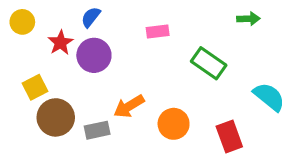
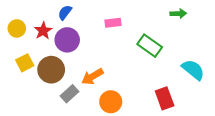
yellow circle: (22, 22) -> (17, 28), moved
brown circle: (56, 117) -> (51, 70), moved
orange circle: (174, 124) -> (111, 102), moved
gray rectangle: (97, 130) -> (69, 94), turned -30

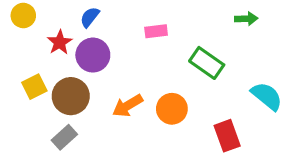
yellow circle: (17, 28) -> (23, 16), moved
gray rectangle: (69, 94) -> (64, 137), moved
orange circle: (111, 102) -> (172, 109), moved

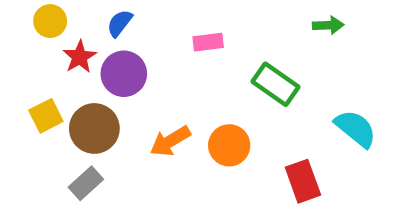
yellow circle: (23, 16) -> (50, 21), moved

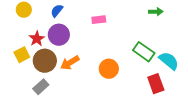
red star: (80, 57) -> (37, 39), moved
green rectangle: (276, 84) -> (144, 52), moved
orange arrow: (170, 141) -> (70, 63), moved
red rectangle: (303, 181) -> (156, 84), moved

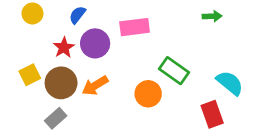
pink rectangle: (99, 20) -> (135, 27), size x1.5
purple circle: (59, 35) -> (95, 43), moved
red star: (37, 39) -> (64, 47), moved
green rectangle: (144, 52) -> (174, 71), moved

